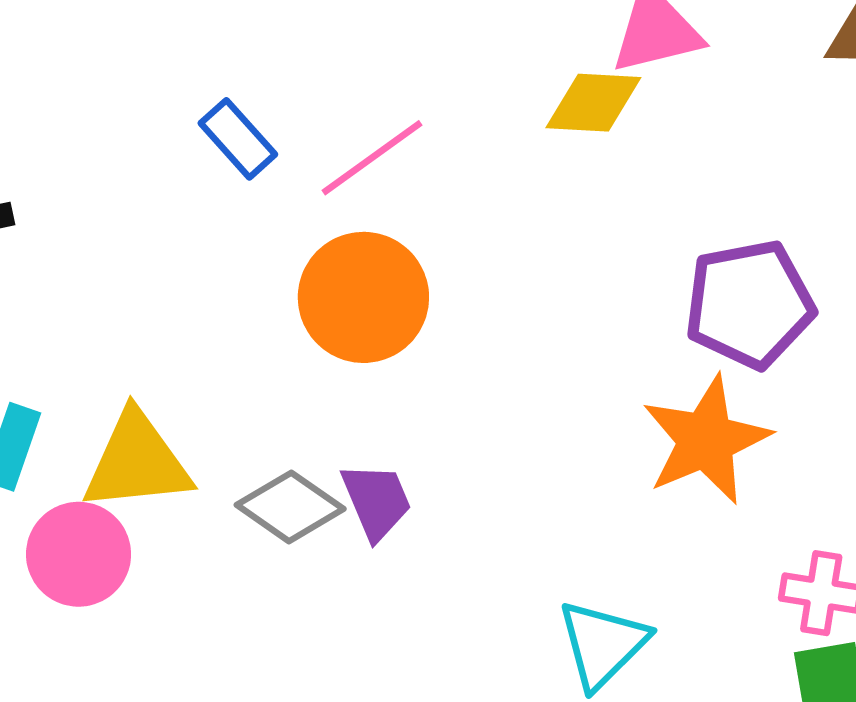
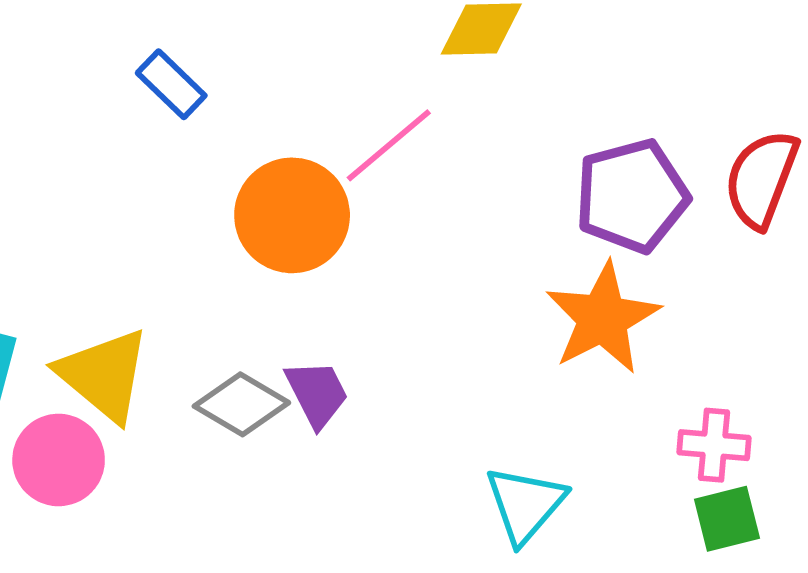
pink line: (372, 158) -> (389, 145), moved
yellow triangle: (137, 462) -> (104, 375), turned 50

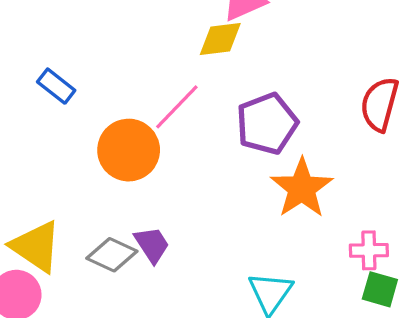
purple pentagon: (632, 196) -> (267, 124), moved
green square: (727, 519) -> (380, 289), turned 36

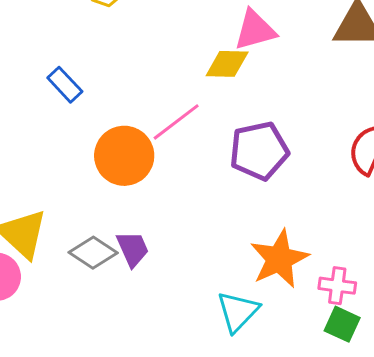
orange star: (302, 188) -> (279, 259), moved

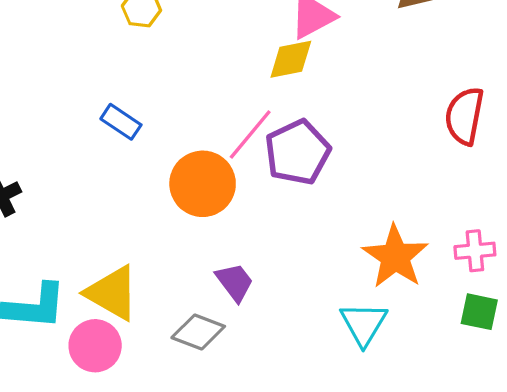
purple pentagon: (259, 151) -> (298, 152), moved
gray diamond: (93, 253) -> (198, 332), moved
pink cross: (337, 286) -> (475, 251), moved

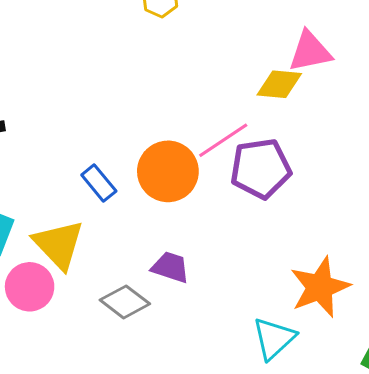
blue rectangle: (121, 122) -> (99, 183), moved
purple trapezoid: (235, 282) -> (170, 267), turned -51

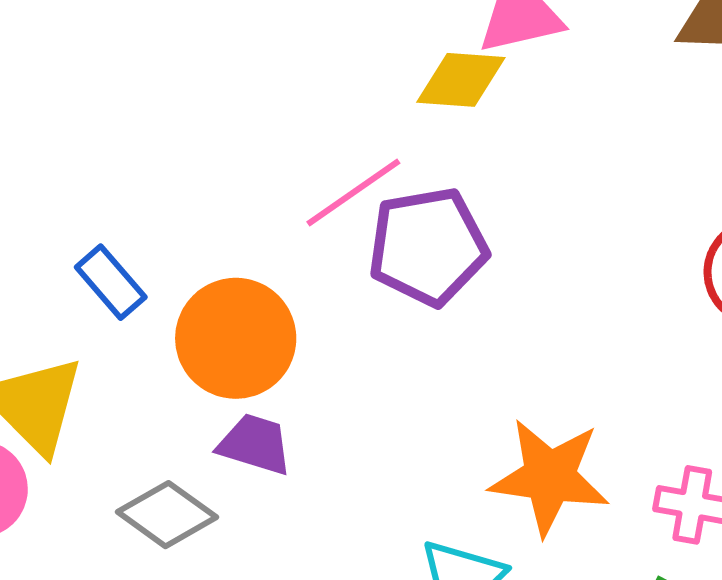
orange circle: (168, 171) -> (236, 338), moved
orange star: (320, 287) -> (550, 477), turned 30

